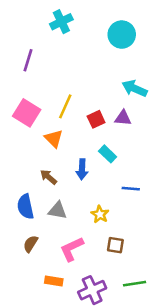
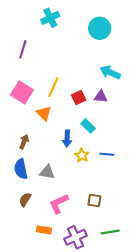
brown arrow: (49, 177) -> (24, 142), moved, turned 72
yellow star: (100, 214) -> (82, 155), moved

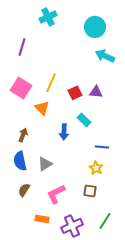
cyan arrow: (110, 72) -> (105, 56), moved
yellow star: (82, 155) -> (96, 168), moved
gray triangle: (47, 172) -> (45, 164), turned -42
green line: (110, 232) -> (105, 221), turned -48

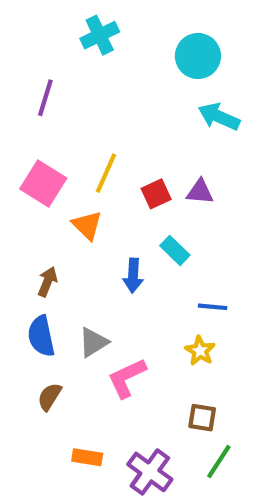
brown square: (90, 191) -> (202, 418), moved
pink L-shape: (56, 194) -> (127, 378), moved
purple cross: (72, 226) -> (150, 472), turned -30

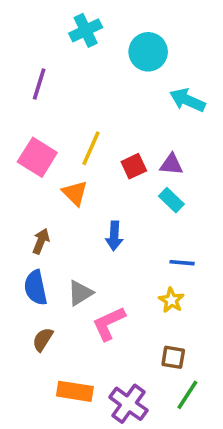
cyan circle: (198, 56) -> (148, 52), moved
cyan rectangle: (175, 250) -> (171, 200), moved
orange rectangle: (87, 457) -> (75, 391), size x1.4

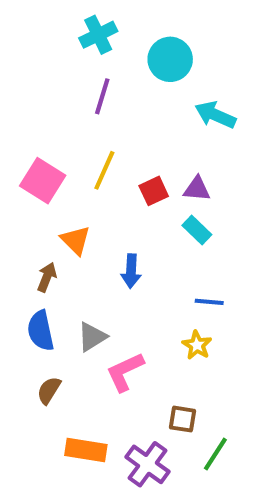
purple line: (39, 84) -> (102, 96), moved
orange triangle: (75, 193) -> (76, 240), moved
brown square: (173, 357) -> (182, 419), moved

